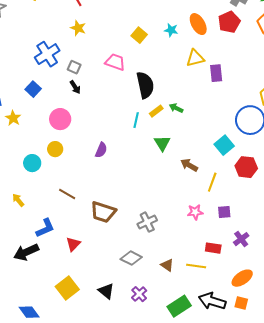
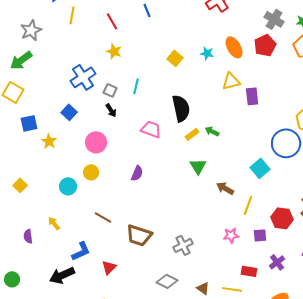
pink trapezoid: (115, 62) -> (151, 129), moved
cyan line: (136, 120) -> (136, 86), moved
red hexagon: (246, 167) -> (282, 218), moved

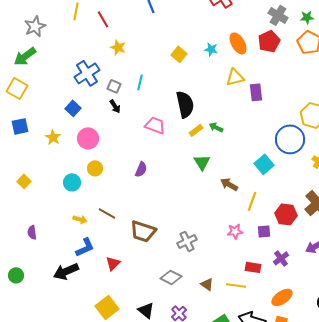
red line: (112, 21) -> (103, 19), moved
blue square: (29, 123) -> (20, 126), moved
pink circle: (96, 142) -> (88, 138), moved
yellow arrow: (54, 223) -> (80, 219), moved, turned 144

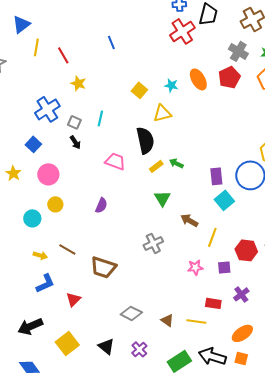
yellow triangle: (235, 77) -> (162, 113), moved
purple rectangle: (256, 92) -> (216, 176), moved
gray cross: (187, 241) -> (153, 243), moved
black arrow: (66, 271) -> (30, 326), moved

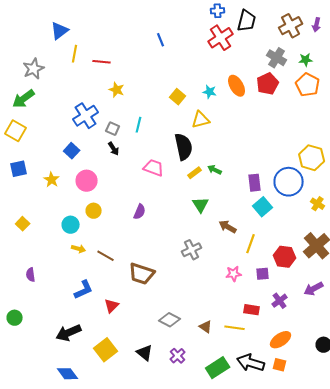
blue line: (111, 42) -> (161, 40), moved
red line: (63, 55) -> (102, 62), turned -54
yellow arrow: (40, 255) -> (79, 249), moved

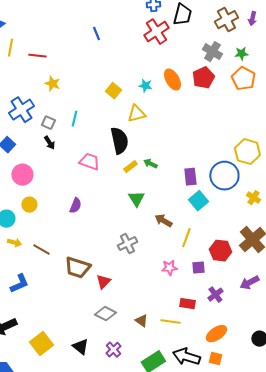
red triangle: (112, 306) -> (103, 282), moved

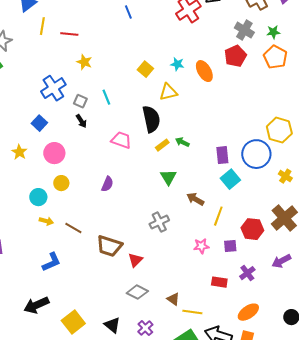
orange ellipse: (172, 80) -> (204, 71), moved
cyan line: (74, 119) -> (106, 97), turned -35
yellow line: (170, 322) -> (192, 312), moved

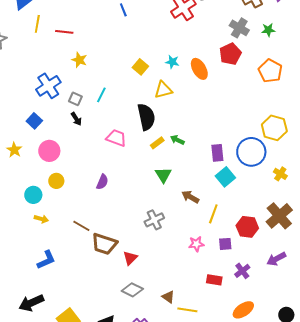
orange pentagon: (275, 57) -> (270, 71), moved
cyan line: (106, 97) -> (101, 95), turned 49
brown line: (73, 228) -> (81, 226), moved

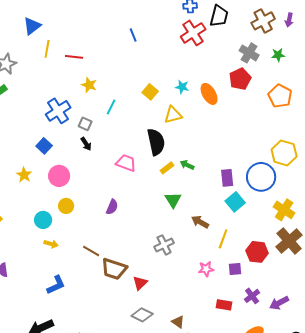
cyan line: (101, 95) -> (111, 107), moved
yellow cross: (280, 174) -> (284, 210), moved, size x1.5
purple arrow: (276, 259) -> (279, 303), moved

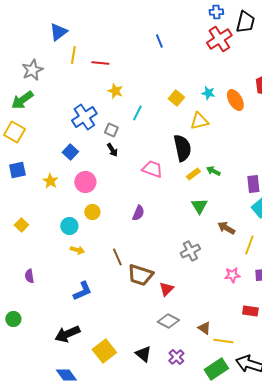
brown line: (91, 251) -> (117, 257), turned 36

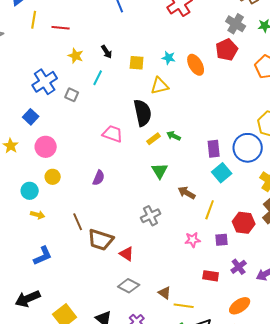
yellow square: (176, 98) -> (137, 63), turned -35
black arrow: (112, 150) -> (107, 52), moved
red triangle: (166, 289) -> (127, 254), turned -42

